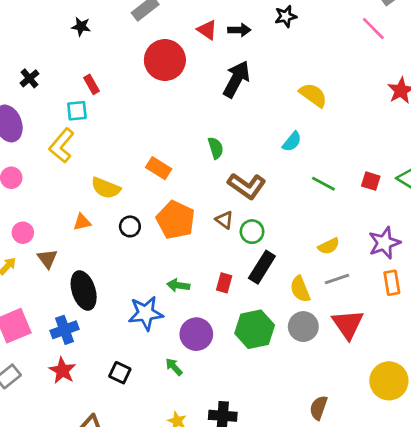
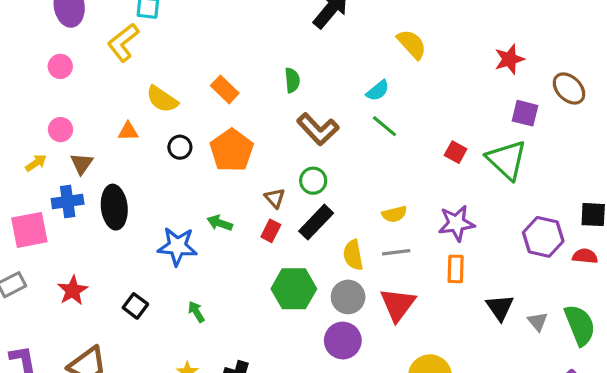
green line: (323, 184) -> (384, 126), moved
brown triangle: (224, 220) -> (275, 198), moved
blue cross: (65, 330) -> (68, 201), moved
purple circle: (196, 334) -> (343, 341), moved

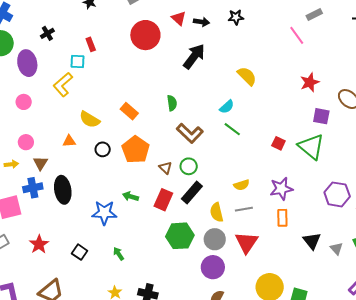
yellow arrow: (36, 163) -> (11, 164), turned 32
brown triangle: (275, 198) -> (165, 168), moved
red rectangle: (271, 231) -> (163, 200), size x1.5

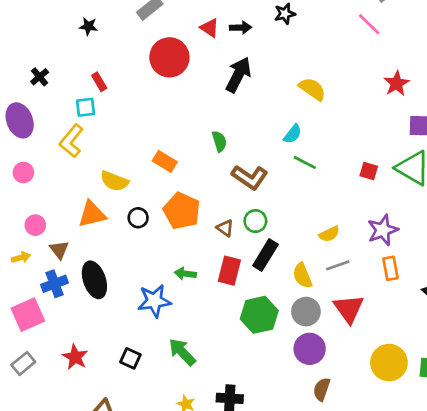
orange triangle: (69, 141) -> (92, 214), size x1.6
green arrow: (119, 254) -> (182, 352), size x1.6

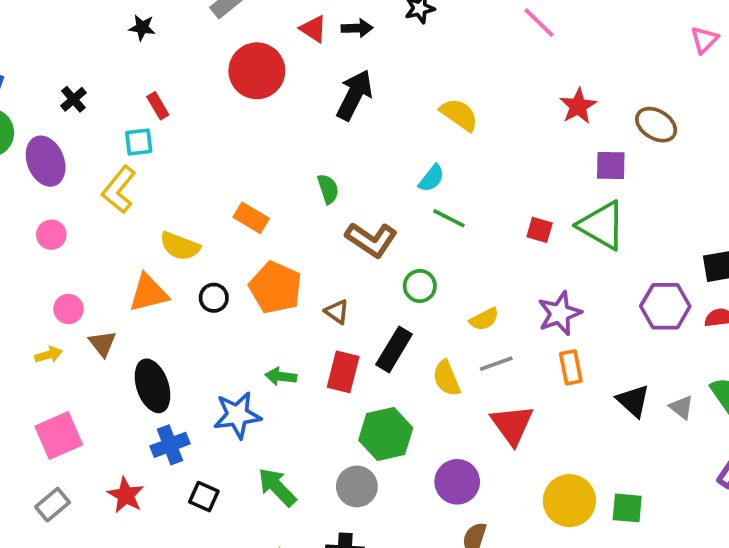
green circle: (255, 221) -> (420, 286), moved
blue cross: (54, 284) -> (170, 445), moved
gray circle: (306, 312) -> (357, 486), moved

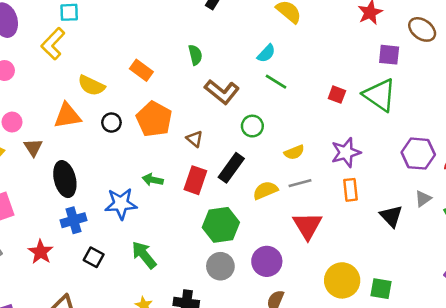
yellow semicircle: (446, 378) -> (265, 190), turned 85
gray triangle: (681, 407) -> (423, 199), moved, turned 42
gray circle: (357, 486) -> (220, 266), moved

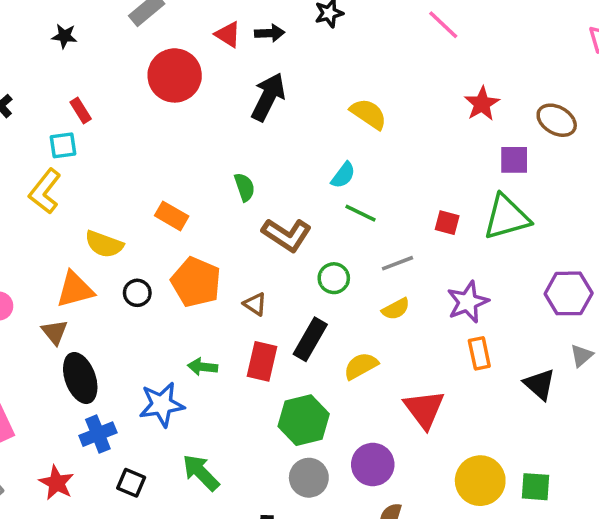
green triangle: (380, 95) -> (507, 217), turned -45
brown triangle: (33, 147) -> (55, 332), moved
gray line: (300, 183) -> (397, 263), moved

